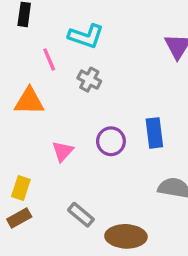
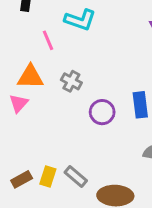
gray cross: (89, 80) -> (71, 81), moved
pink triangle: (63, 151) -> (19, 103), moved
yellow rectangle: (21, 188) -> (48, 177), moved

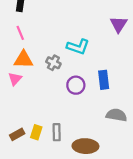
cyan L-shape: (80, 20) -> (78, 47), moved
pink line: (48, 40) -> (20, 33), moved
gray rectangle: (76, 177) -> (57, 132), turned 49

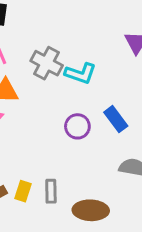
gray cross: (53, 63) -> (47, 63), moved, size x1.5
blue rectangle: (104, 80) -> (116, 119), turned -30

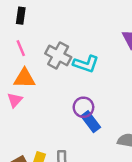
blue rectangle: (116, 119) -> (91, 122), moved

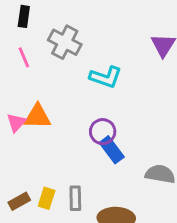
gray cross: (58, 55) -> (65, 42), moved
orange triangle: (24, 78) -> (37, 116), moved

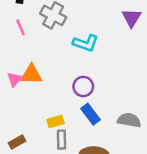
blue rectangle: (112, 150) -> (90, 114), moved
yellow rectangle: (47, 198) -> (56, 121), moved, turned 56

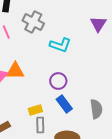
gray semicircle: (129, 120) -> (96, 109), turned 72

